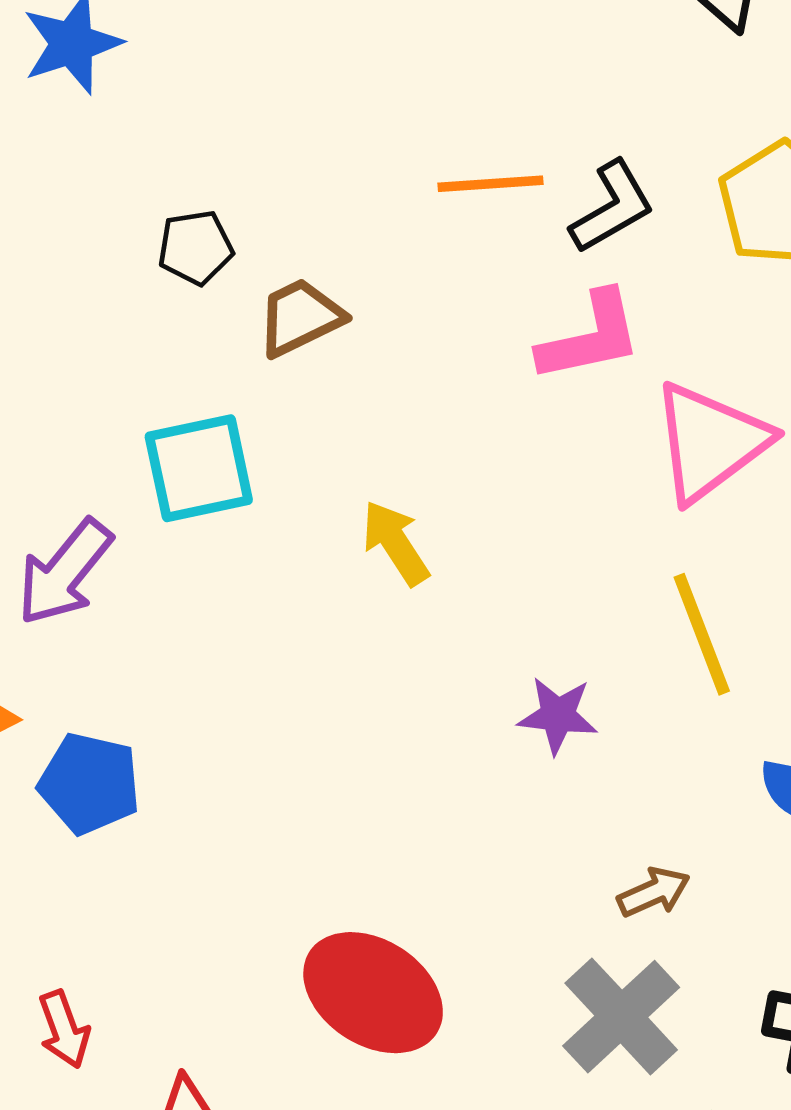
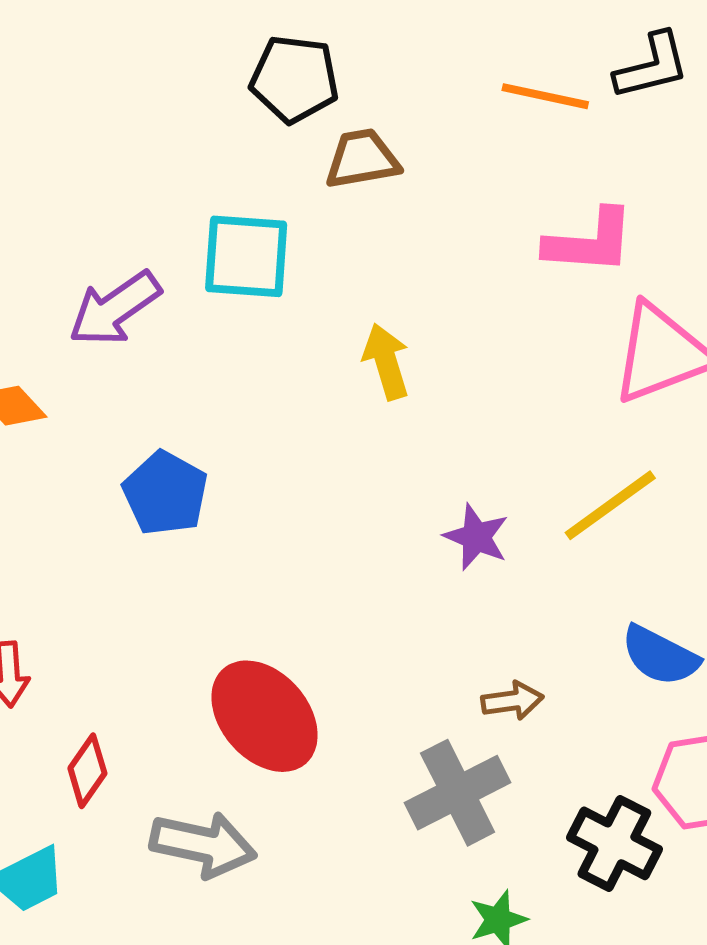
black L-shape: (612, 207) -> (652, 66), moved
black pentagon: (195, 248) -> (294, 79), size x1.4
yellow line: (702, 634) -> (610, 505), turned 59
blue pentagon: (89, 783) -> (165, 493), moved

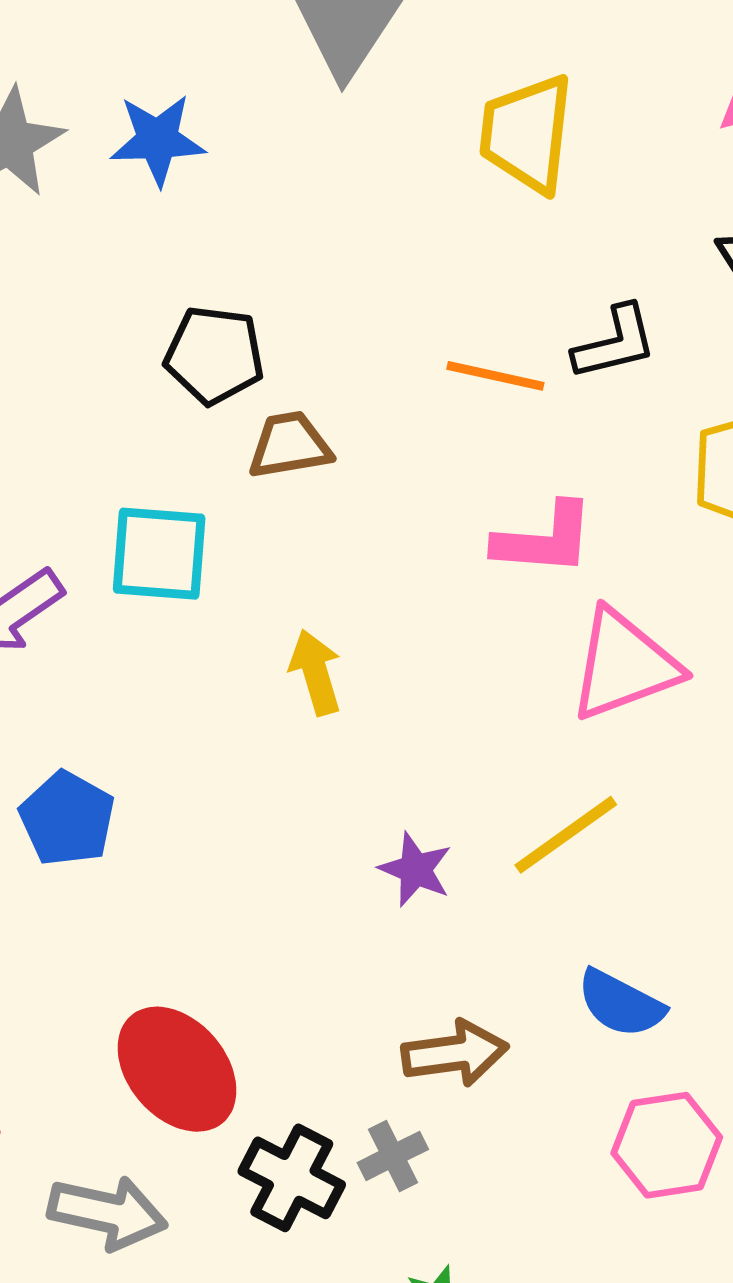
brown arrow: (512, 701) -> (455, 1053), size x1.5
gray cross: (458, 793) -> (393, 1156), size x0.6
black cross: (614, 843) -> (292, 1178), moved

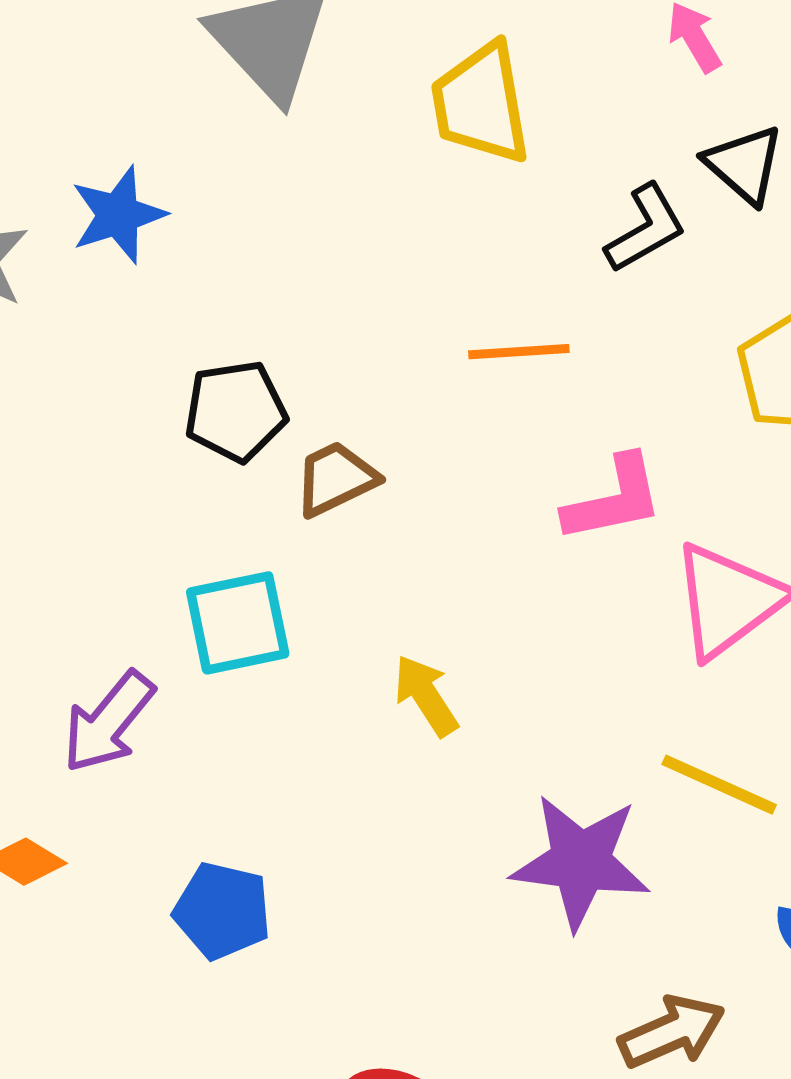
black L-shape: (615, 343) -> (646, 229), moved
yellow line: (566, 835) -> (719, 785), turned 76
purple star: (415, 870) -> (581, 862), size x1.8

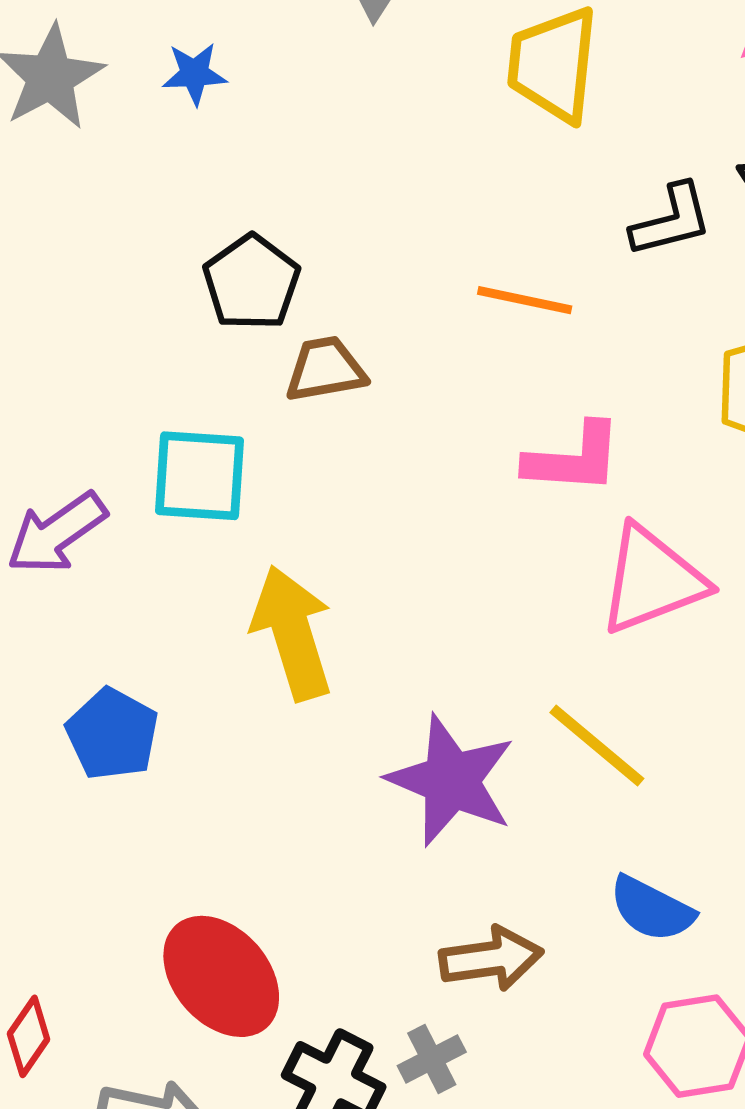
blue star: (118, 215) -> (194, 74), size x0.7
black pentagon: (236, 411) -> (251, 282), turned 30
yellow arrow: (426, 696) -> (292, 633), moved, size x1.6

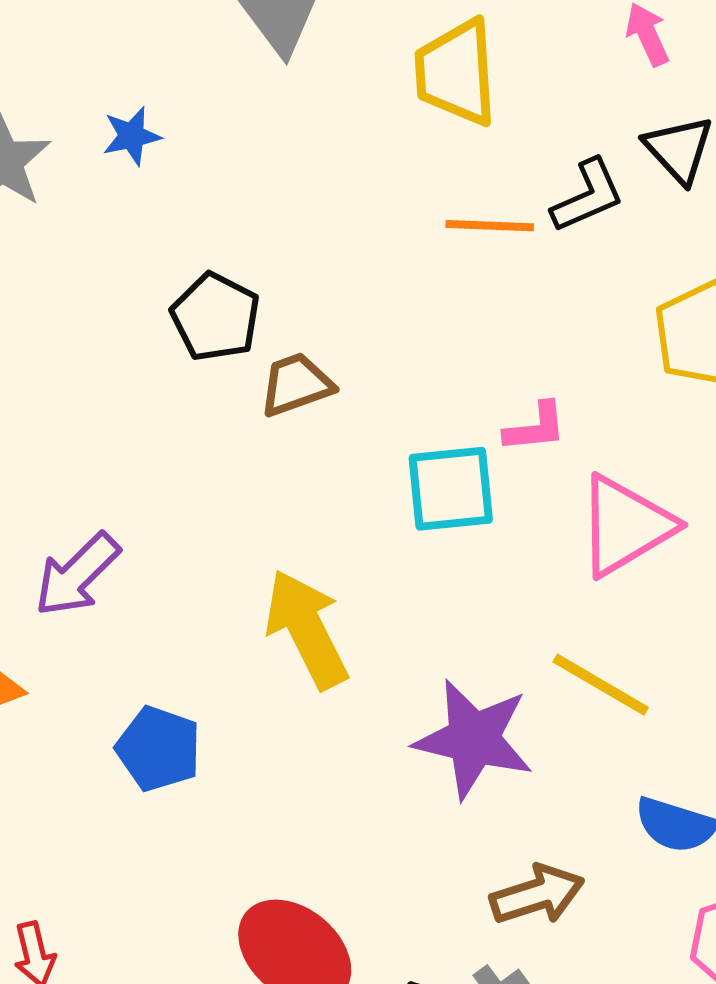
orange line: (525, 300) -> (490, 226), moved
pink L-shape: (573, 459) -> (535, 427), size x0.7
cyan square: (200, 476) -> (451, 489), moved

